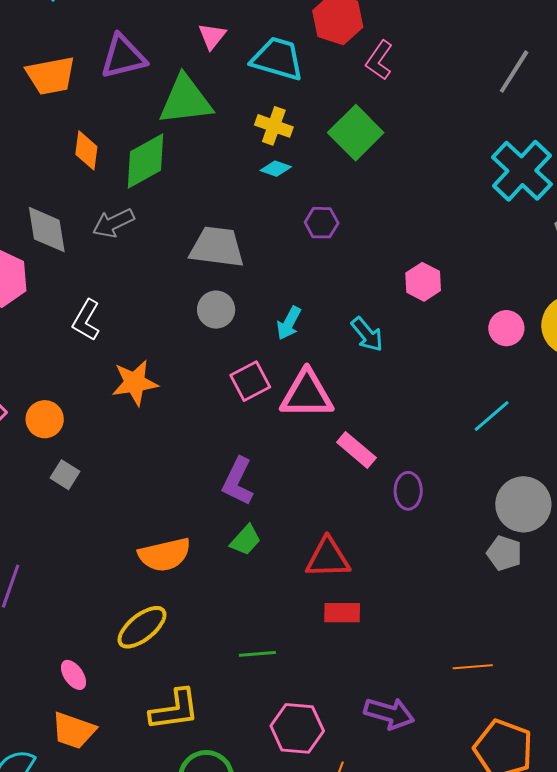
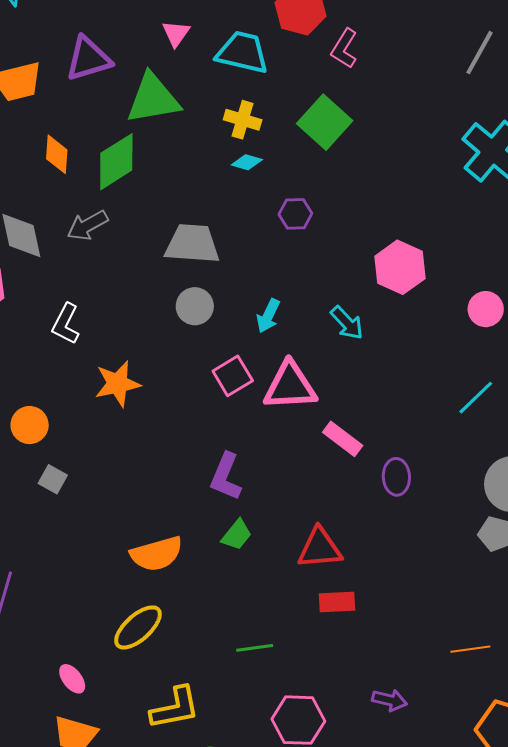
pink hexagon: (423, 282) -> (400, 267), size x1.4
purple arrow: (389, 713) -> (390, 700), size x0.7

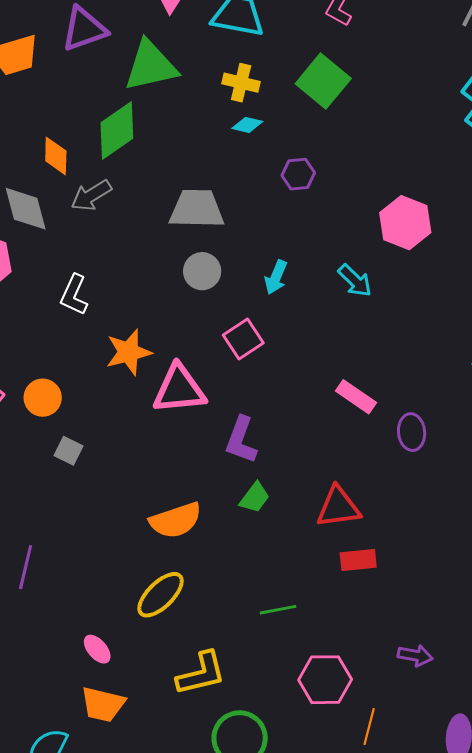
orange diamond: (57, 154) -> (56, 156), moved
pink triangle: (290, 386) -> (179, 389), moved

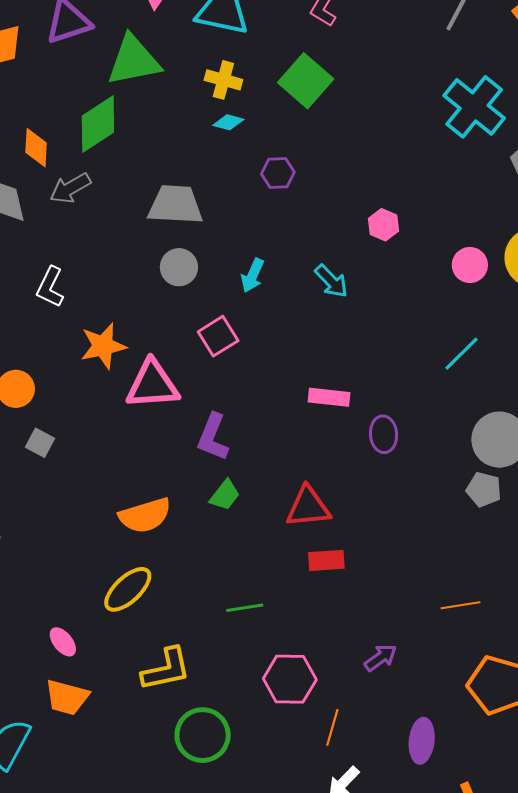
pink hexagon: (405, 223) -> (383, 225), size x0.6
pink rectangle: (356, 397) -> (329, 397), turned -30
purple arrow: (415, 655) -> (381, 658), turned -48

